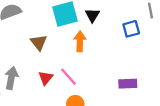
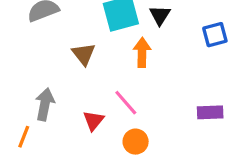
red triangle: (46, 78) -> (93, 120), moved

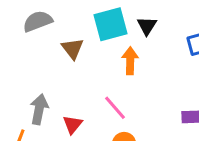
brown triangle: (84, 54) -> (72, 49), moved
red triangle: (93, 120) -> (72, 124), moved

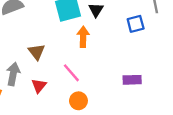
brown triangle: (72, 49) -> (37, 52), moved

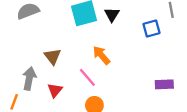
orange arrow: (83, 37) -> (101, 55), moved, turned -42
purple rectangle: (132, 80) -> (164, 84), moved

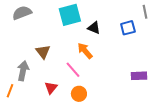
black triangle: (112, 15) -> (94, 28), moved, turned -40
red triangle: (55, 90) -> (51, 88), moved

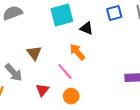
blue square: (128, 28) -> (114, 13), moved
gray arrow: (23, 71) -> (14, 72), turned 126

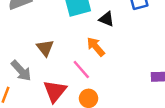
red triangle: (42, 90) -> (55, 91), size x1.5

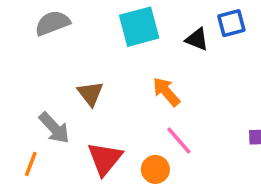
black triangle: (107, 19) -> (197, 39), moved
pink line: (81, 69) -> (179, 141), moved

